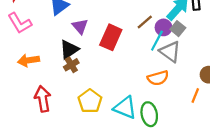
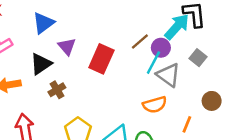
gray square: (178, 29) -> (198, 58), moved
black triangle: (69, 49) -> (41, 64), moved
orange line: (195, 96) -> (187, 124), moved

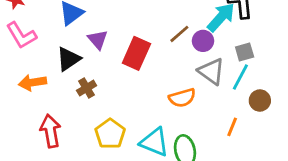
gray square: (198, 58) -> (245, 52), turned 35
cyan line: (153, 63) -> (240, 77), moved
orange semicircle: (155, 105) -> (182, 98), moved

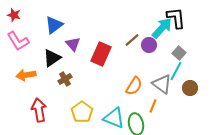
gray square: (245, 52) -> (179, 53), turned -32
gray triangle: (211, 71) -> (162, 84), moved
orange semicircle: (182, 98) -> (134, 86), turned -42
orange line: (232, 127) -> (153, 106), moved

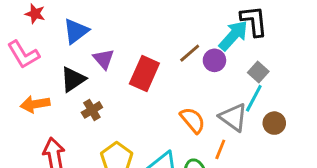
red star: (14, 15) -> (35, 14), moved
orange semicircle: (134, 86) -> (193, 120), turned -72

